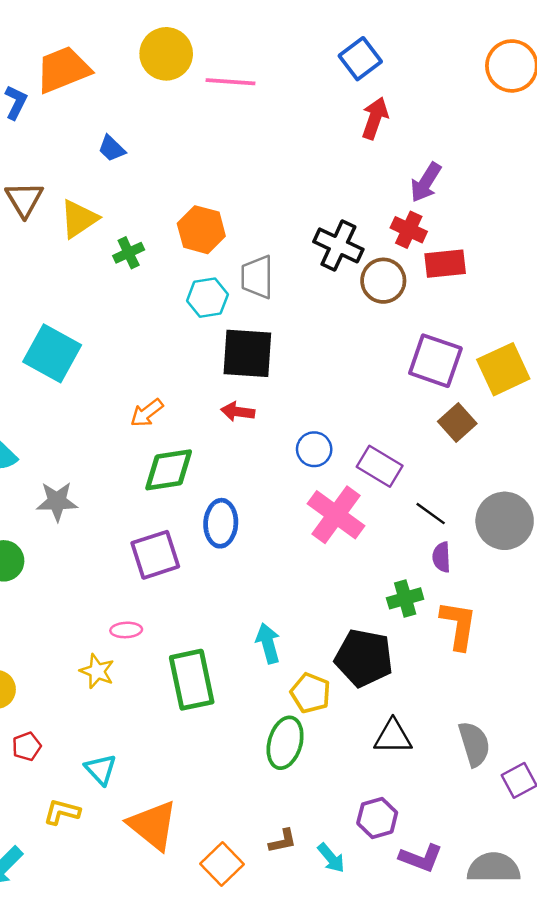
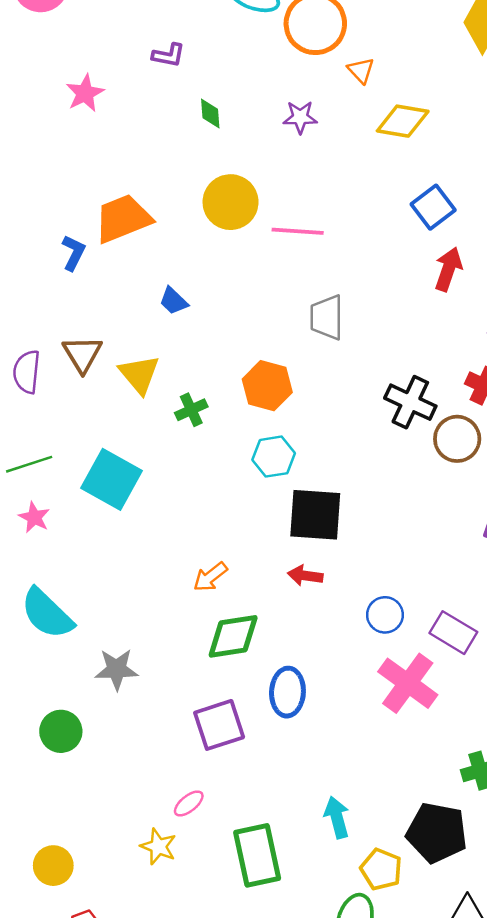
yellow triangle: (79, 219) -> (139, 374), turned -36
gray trapezoid: (257, 277) -> (327, 317), moved
cyan square: (52, 353) -> (111, 479), moved
pink ellipse: (126, 630) -> (189, 803), turned -36

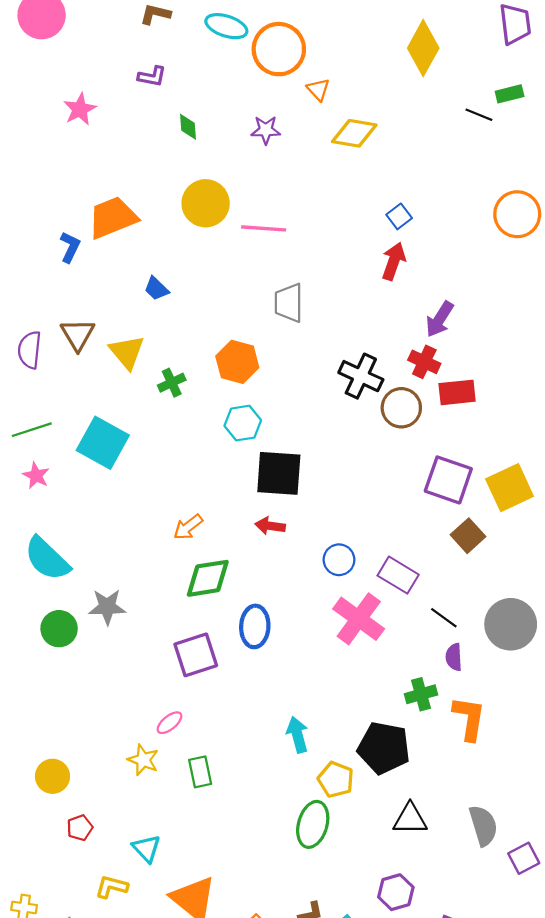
blue square: (433, 207) -> (399, 216), moved, size x0.7
green circle: (61, 731) -> (59, 629), moved
green rectangle: (257, 855) -> (200, 772), moved, size x0.6

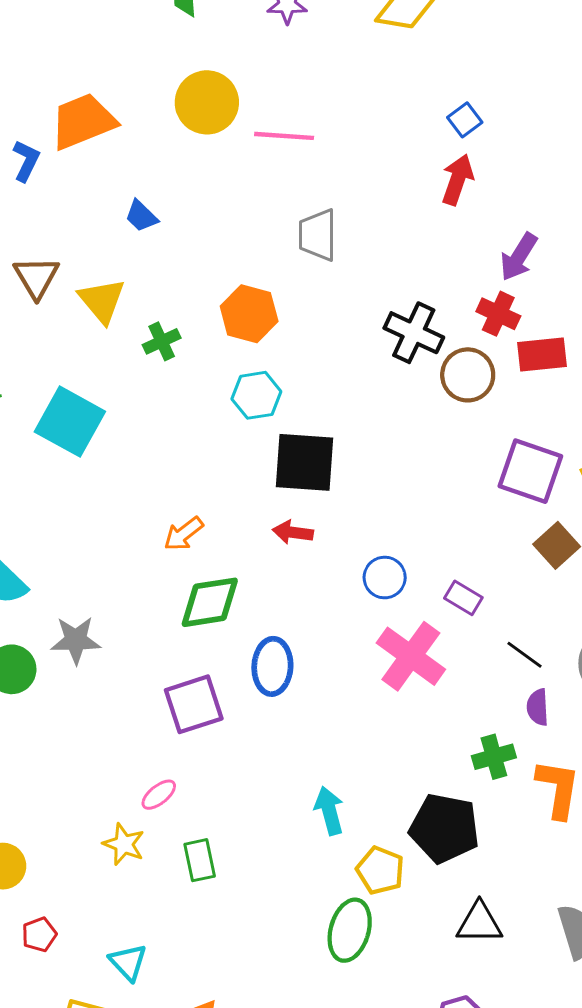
purple rectangle: (398, 575) -> (463, 598), size x0.7

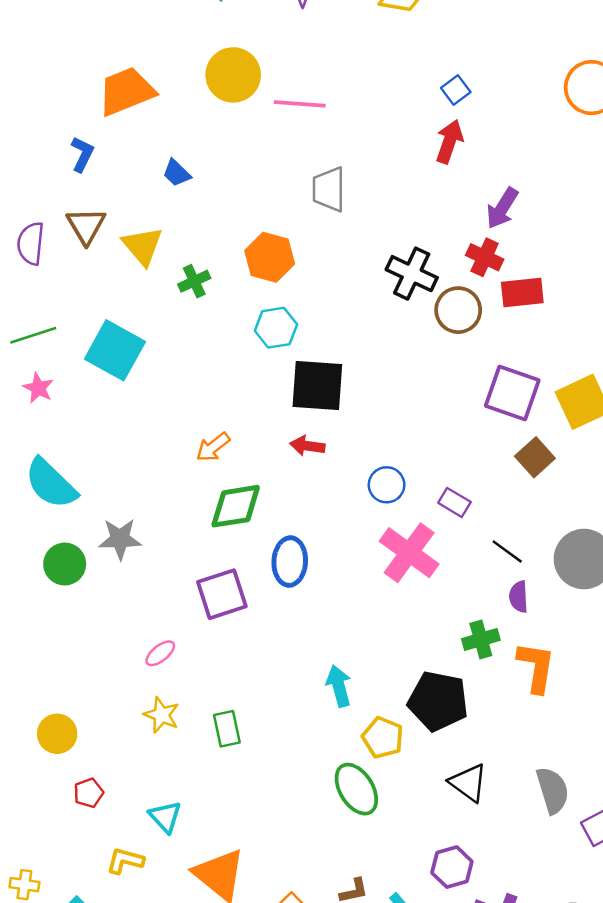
blue L-shape: (26, 161) -> (82, 154), moved
pink ellipse: (159, 795) -> (160, 653), moved
black triangle: (479, 923) -> (468, 783), turned 36
green ellipse: (350, 930) -> (356, 789), turned -48

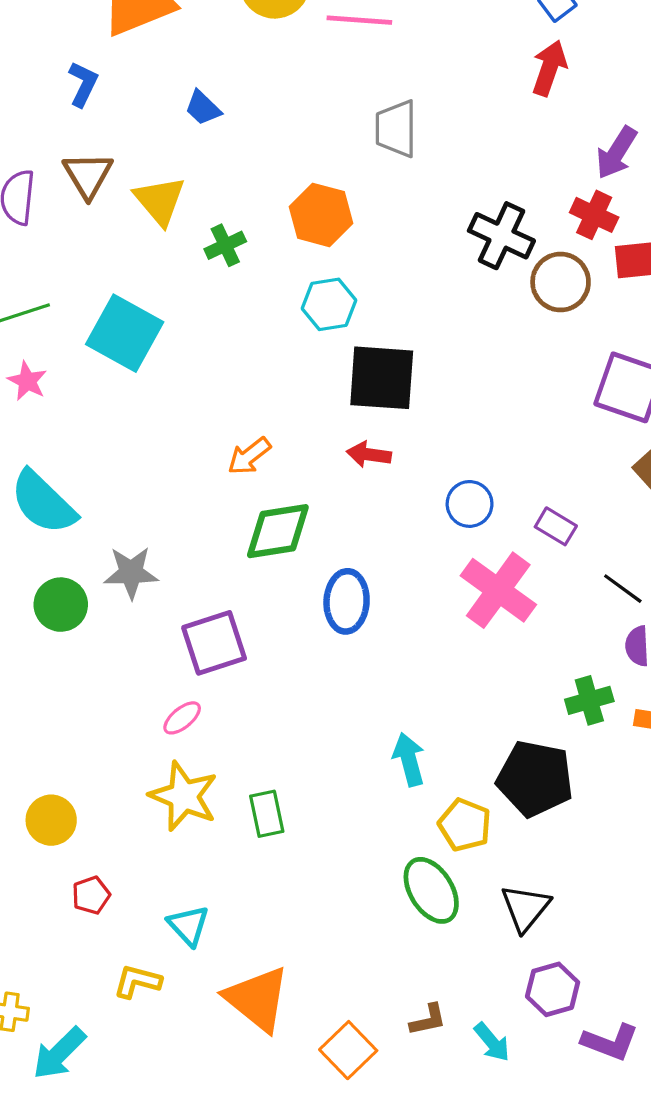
purple square: (222, 594) -> (214, 643), moved
yellow star: (161, 715) -> (184, 796), size x1.5
black triangle: (468, 783) -> (525, 908), moved, turned 33

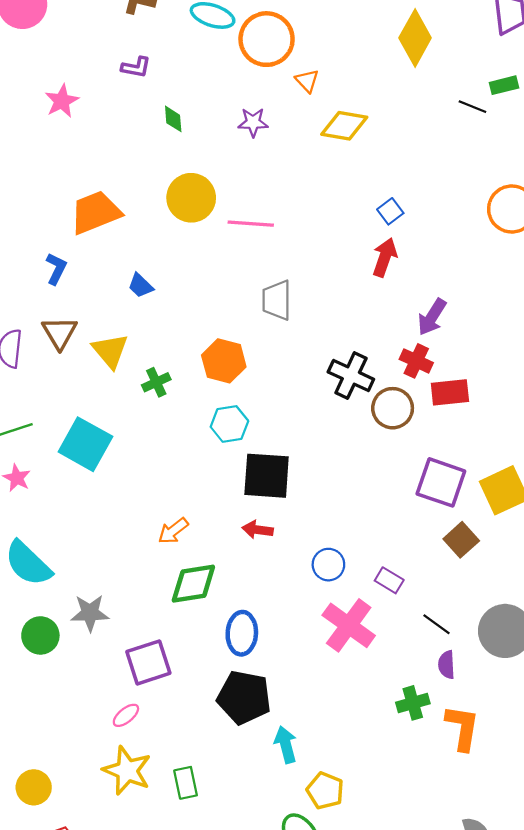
black pentagon: (535, 779) -> (244, 697), moved

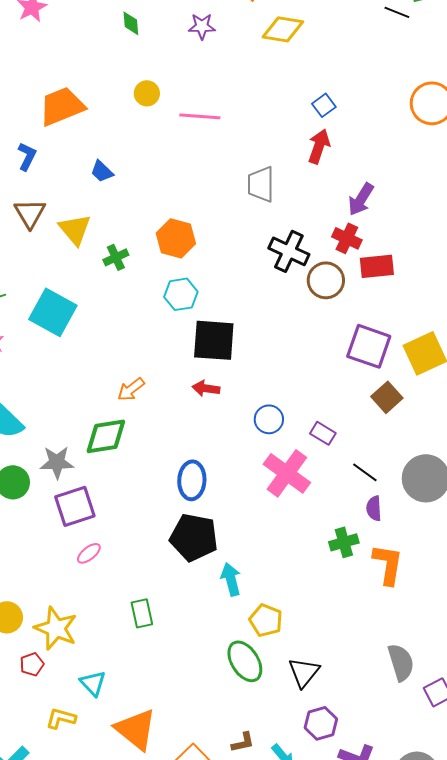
yellow circle: (191, 198) -> (147, 93), size x0.6
gray trapezoid: (277, 300) -> (261, 184), moved
green diamond: (193, 584) -> (106, 436), moved
purple square: (148, 662) -> (75, 506), moved
yellow star: (127, 770) -> (56, 628), moved

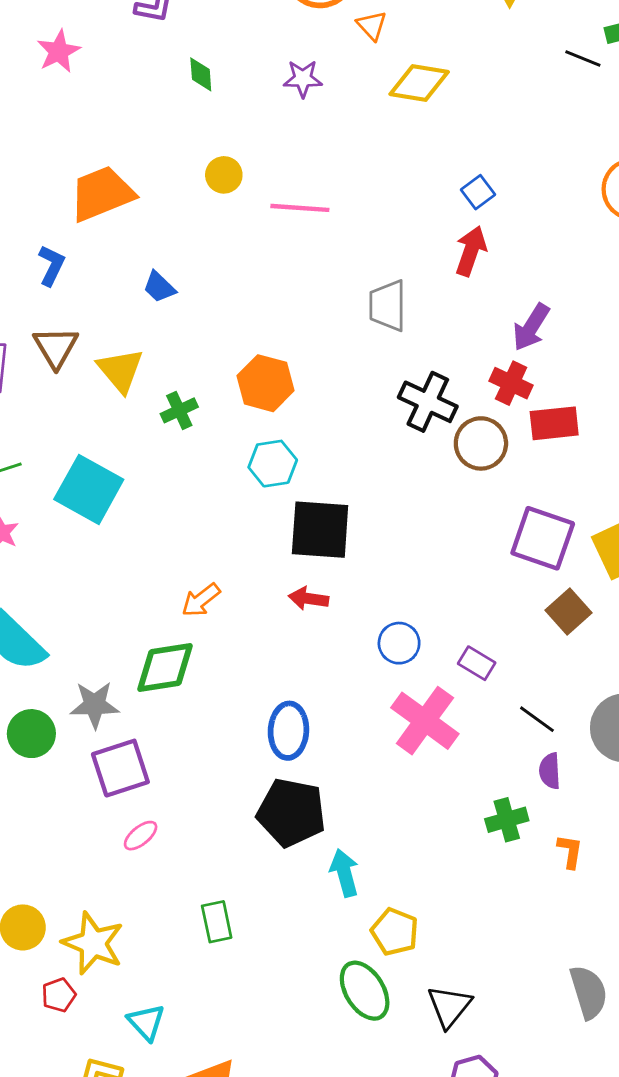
orange L-shape: (388, 564) -> (570, 851), size x0.6

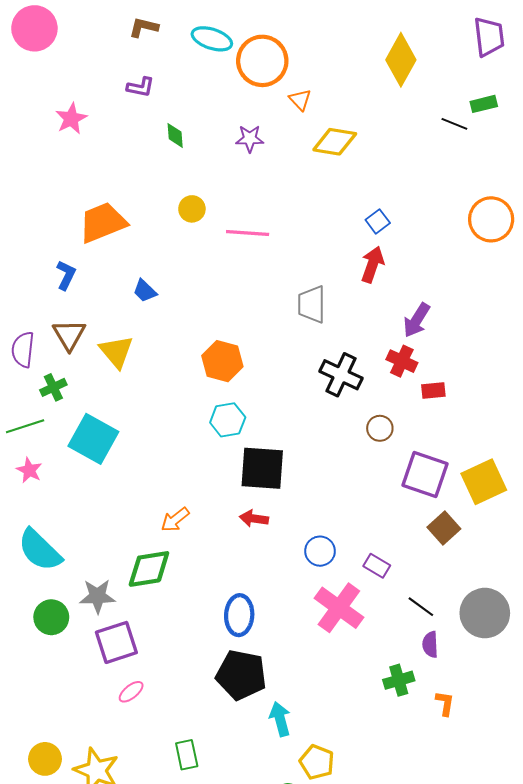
green cross: (179, 410) -> (53, 387), moved
red rectangle: (554, 423) -> (433, 390), size x0.7
brown circle: (481, 443) -> (380, 428), moved, size x0.7

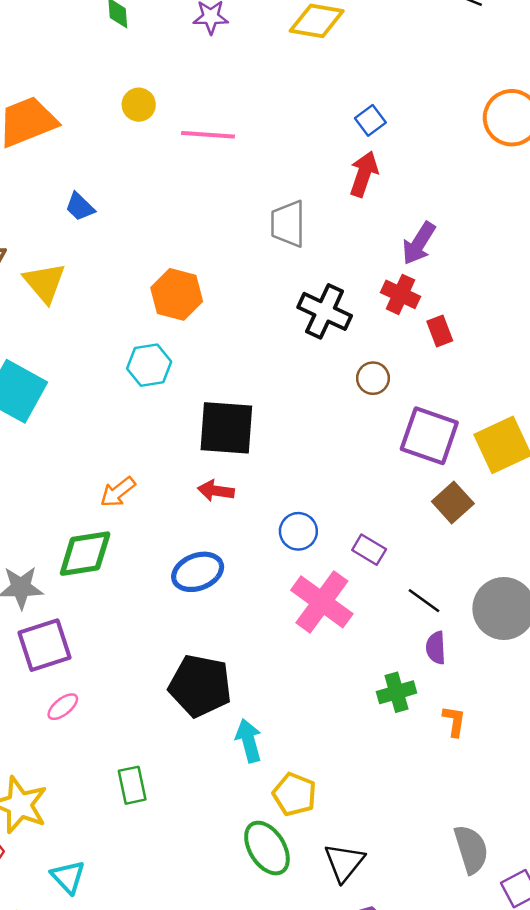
red rectangle: (433, 390) -> (440, 331), turned 75
cyan hexagon: (228, 420) -> (149, 365), moved
blue ellipse: (239, 615) -> (198, 572), moved, turned 66

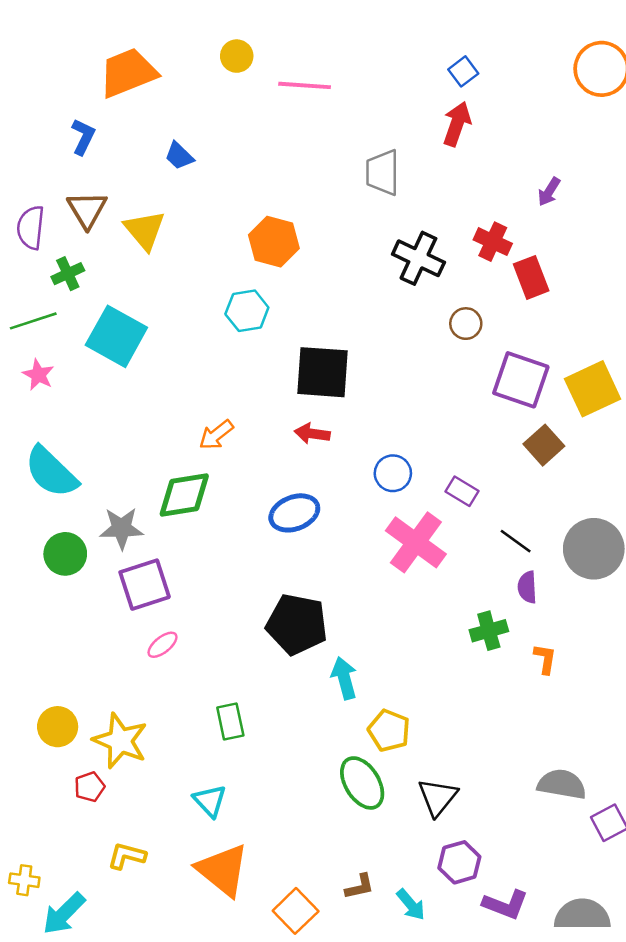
purple arrow: (419, 243) -> (549, 192), moved, size x0.7
red rectangle: (440, 331) -> (531, 277), size x1.4
gray semicircle: (471, 849) -> (562, 784), turned -63
cyan triangle: (68, 877) -> (210, 801), moved

